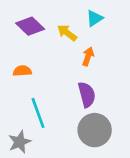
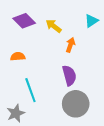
cyan triangle: (95, 18) -> (91, 21), moved

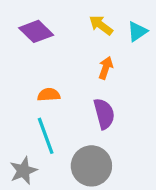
yellow arrow: (54, 26) -> (101, 25), moved
orange semicircle: (18, 57) -> (49, 95), moved
gray circle: (76, 104) -> (91, 166), moved

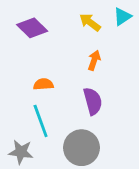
cyan triangle: (137, 31) -> (122, 17), moved
gray star: (23, 171) -> (21, 152), turned 30

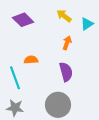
cyan triangle: (122, 17) -> (87, 24), moved
cyan line: (41, 121) -> (15, 78), moved

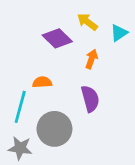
purple diamond: (23, 20) -> (57, 38), moved
cyan line: (15, 78) -> (20, 107), turned 35
gray circle: (58, 105) -> (54, 129), moved

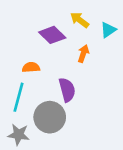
orange semicircle: (42, 82) -> (31, 67), moved
purple semicircle: (90, 99) -> (67, 90), moved

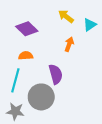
purple diamond: (52, 35) -> (27, 29), moved

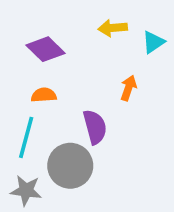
yellow arrow: (66, 16) -> (113, 28), turned -42
orange arrow: (69, 44) -> (129, 88), moved

